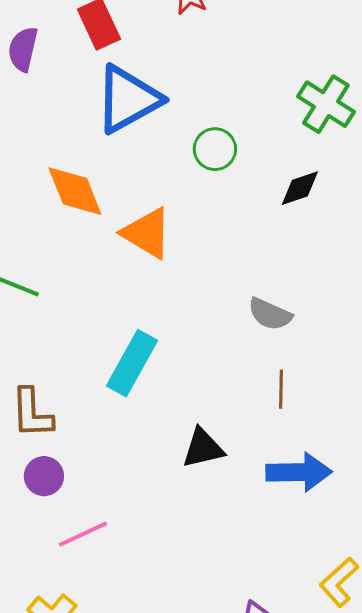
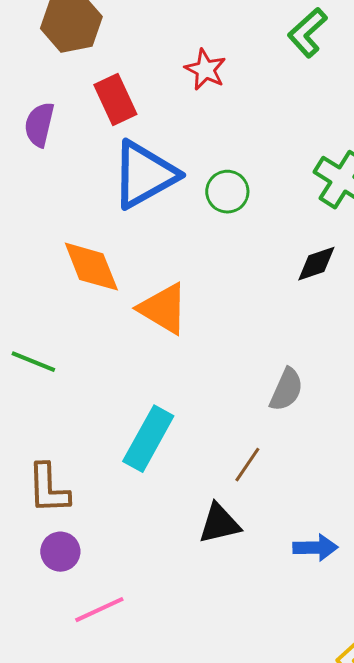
green circle: (215, 149) -> (227, 192), moved
gray semicircle: (270, 314) -> (286, 390), turned -90
brown line: (281, 389) -> (247, 465), moved, turned 33
blue arrow: (299, 472) -> (315, 548), size x0.7

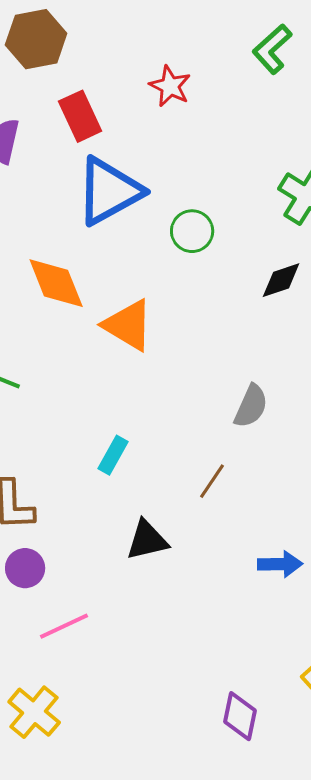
green circle: (227, 192) -> (192, 231), moved
cyan rectangle: (148, 439) -> (113, 455), size x0.6
black triangle: (219, 524) -> (147, 540), moved

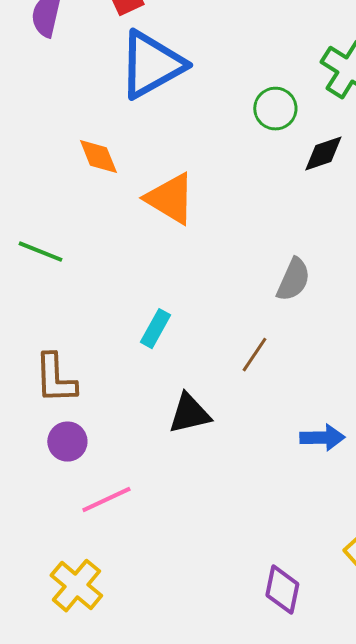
green circle: (192, 231) -> (275, 109), moved
orange diamond: (56, 283) -> (98, 157), size x0.7

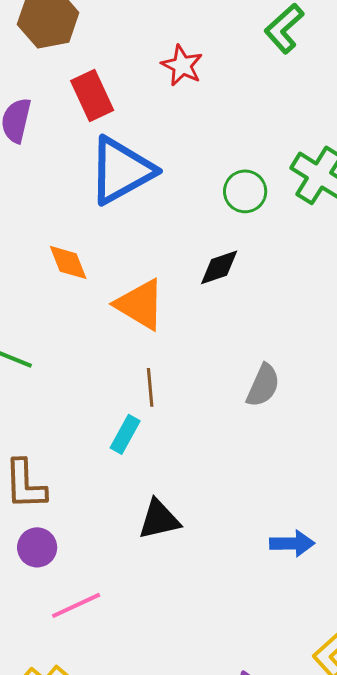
green circle: (275, 109) -> (245, 191), moved
black diamond: (323, 154) -> (219, 267), moved
brown line: (254, 355) -> (150, 387), moved, turned -39

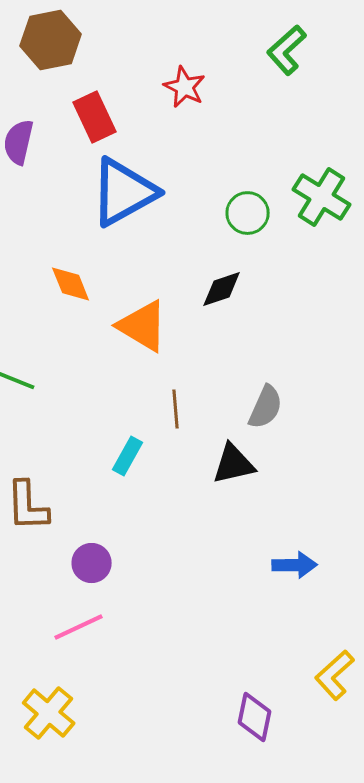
brown line: (150, 387) -> (176, 409), moved
black triangle: (159, 519) -> (234, 464), moved
purple circle: (37, 547) -> (92, 563), moved

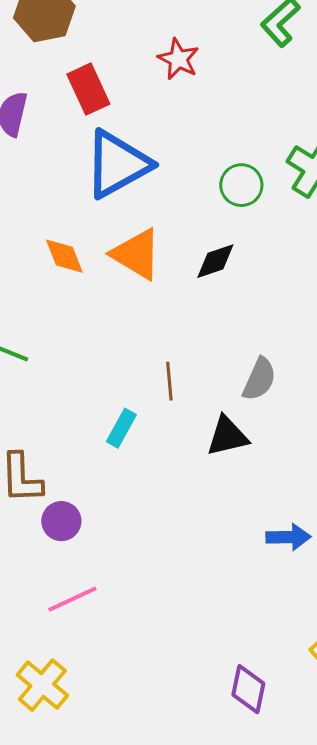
orange triangle: (143, 326) -> (136, 254), moved
purple circle: (92, 563) -> (61, 521), moved

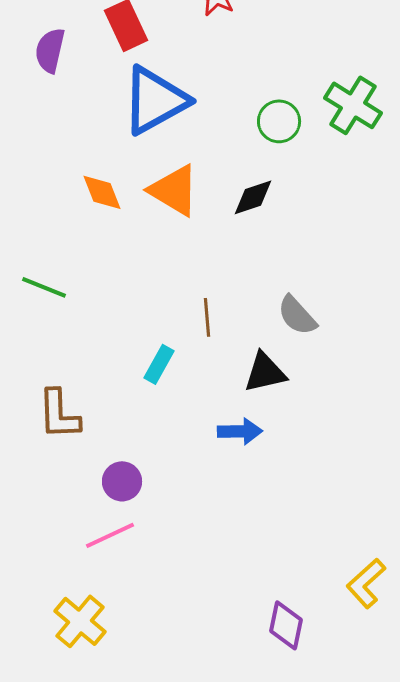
gray semicircle: (259, 379) -> (297, 315), turned 114
purple circle: (61, 521) -> (122, 481), moved
blue arrow: (288, 537) -> (240, 431), moved

